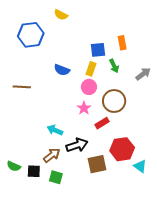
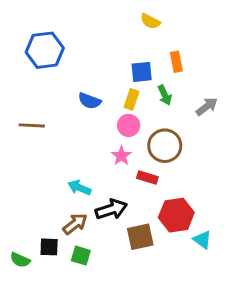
yellow semicircle: (61, 15) -> (150, 21), moved
red rectangle: (102, 123) -> (147, 177), turned 48
green semicircle: (14, 166) -> (20, 260), moved

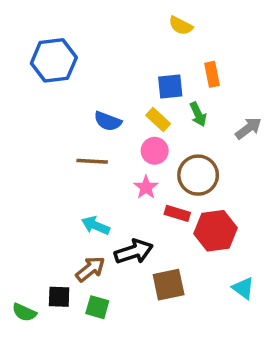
yellow rectangle: (131, 99) -> (158, 119), turned -66
brown line: (32, 125) -> (92, 161), moved
red hexagon: (176, 215) -> (215, 231), moved

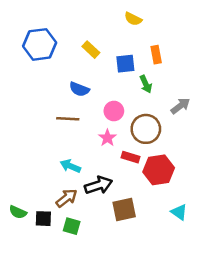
yellow rectangle: (158, 119) -> (91, 50), moved
gray arrow: (248, 128) -> (180, 106), moved
green semicircle: (24, 312) -> (18, 212), moved

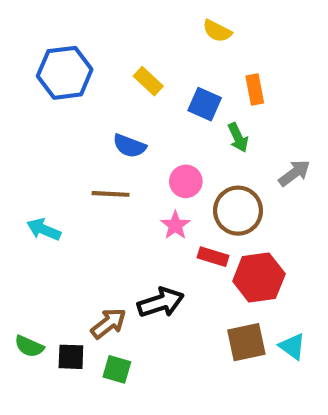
blue square: (125, 64) -> (205, 104), turned 30
cyan arrow: (70, 166) -> (44, 229), moved
brown square: (124, 210) -> (246, 342), moved

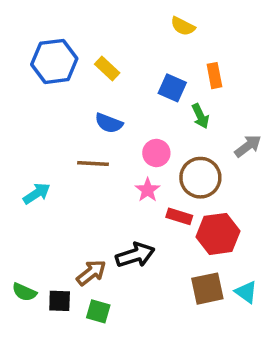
yellow rectangle: (148, 81) -> (107, 69), moved
cyan arrow: (44, 229) -> (37, 193), turned 124

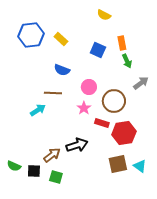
green arrow: (200, 116) -> (127, 61), moved
cyan arrow: (37, 193) -> (38, 110), moved

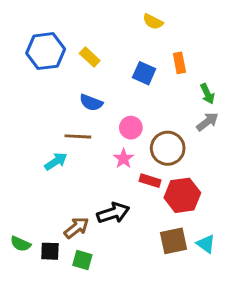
green arrow: (127, 61) -> (207, 94), moved

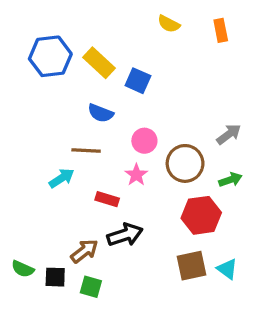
yellow rectangle: (90, 57) -> (99, 63), size x1.4
orange rectangle: (179, 63) -> (221, 30), moved
blue square: (144, 73) -> (138, 81), moved
green arrow: (207, 94) -> (230, 180), moved, turned -84
red rectangle: (150, 181) -> (107, 199), moved

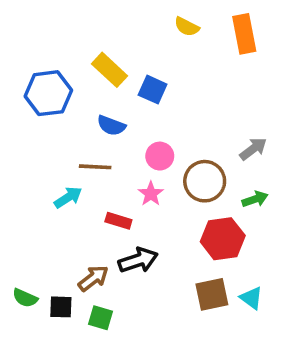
orange rectangle: (221, 30) -> (244, 34), size x1.5
blue hexagon: (50, 56) -> (48, 93), moved

